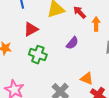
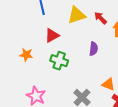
purple semicircle: (72, 43) -> (93, 49), turned -32

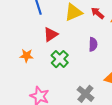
green cross: (59, 61) -> (60, 59), turned 30

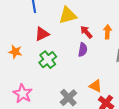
red arrow: (98, 13) -> (86, 32), moved

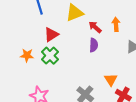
green cross: (48, 60) -> (50, 56), moved
orange triangle: (96, 86) -> (111, 80), turned 40

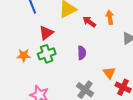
purple semicircle: (94, 45) -> (82, 53), moved
green cross: (50, 56) -> (47, 54), turned 30

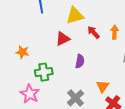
red triangle: (46, 33) -> (63, 39), moved
green cross: (47, 54) -> (44, 72), moved

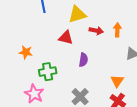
red arrow: (93, 32) -> (96, 31), turned 144
red triangle: (63, 39) -> (66, 38), turned 42
orange triangle: (103, 86) -> (117, 81), moved

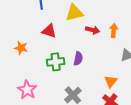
red triangle: (66, 38) -> (49, 31), moved
green cross: (48, 72) -> (56, 62), moved

